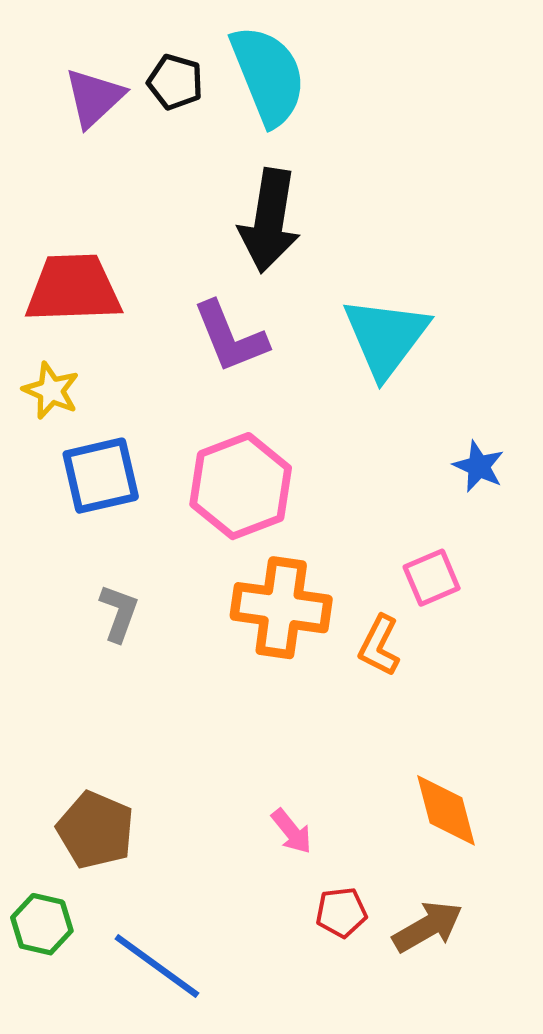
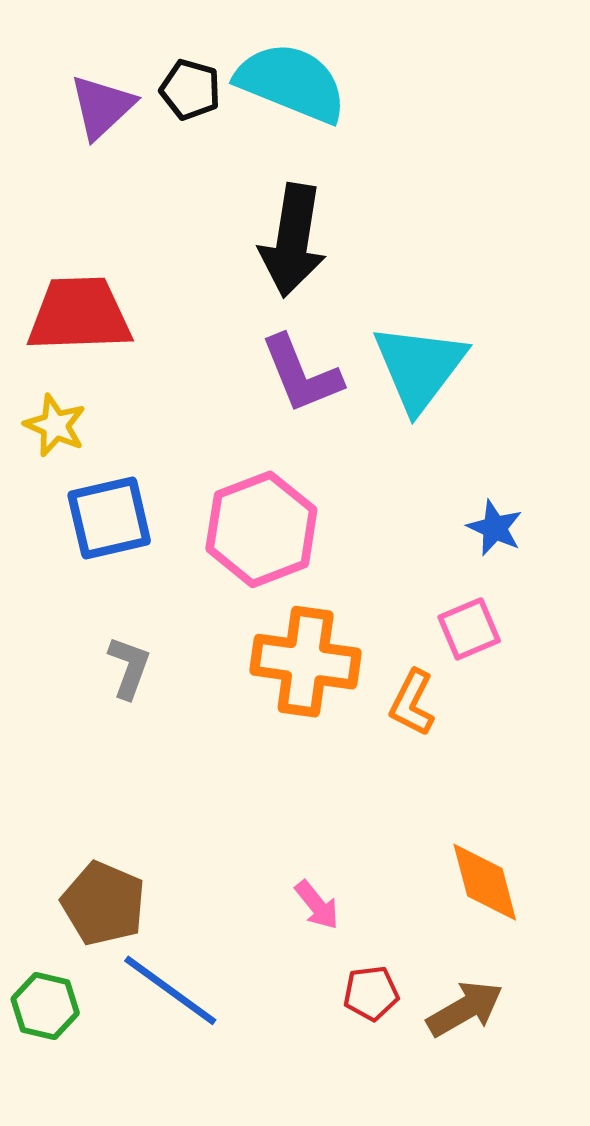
cyan semicircle: (268, 75) -> (291, 83), turned -46
purple L-shape: (230, 337) -> (301, 374), moved
blue star: (479, 466) -> (495, 528), moved
blue line: (157, 966) -> (170, 990), moved

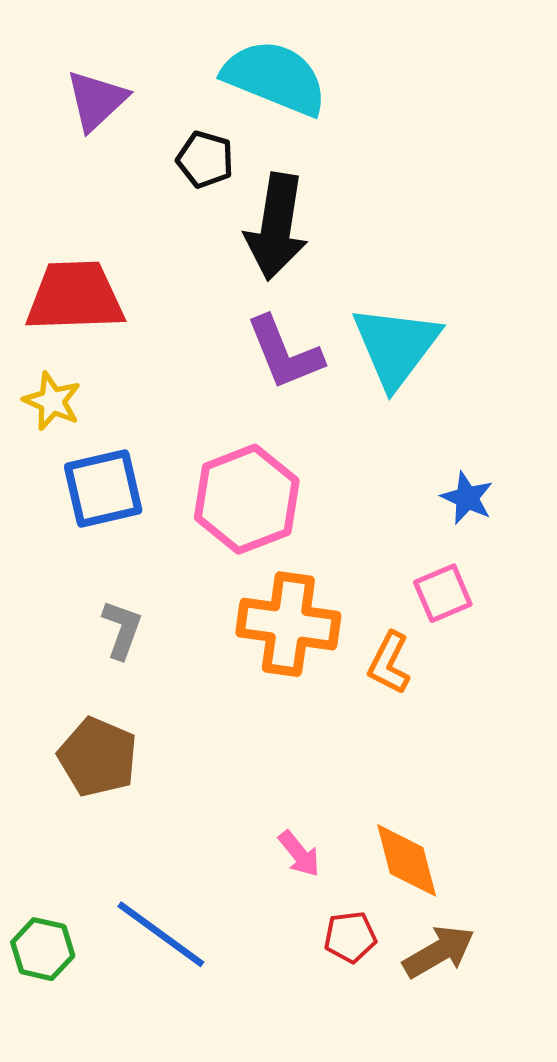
black pentagon: (190, 90) -> (205, 159), moved
orange diamond: (485, 882) -> (407, 860), moved
brown pentagon: (103, 904) -> (98, 757), moved

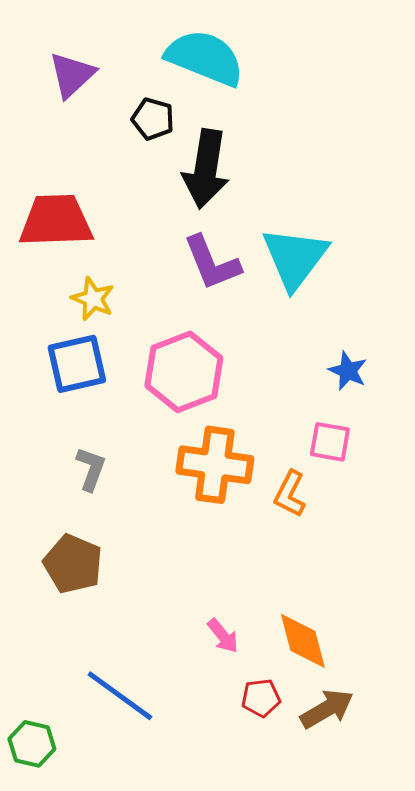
yellow star: (52, 401) -> (93, 299), moved
pink square: (443, 593) -> (330, 442), turned 33
green hexagon: (43, 949) -> (32, 744), moved

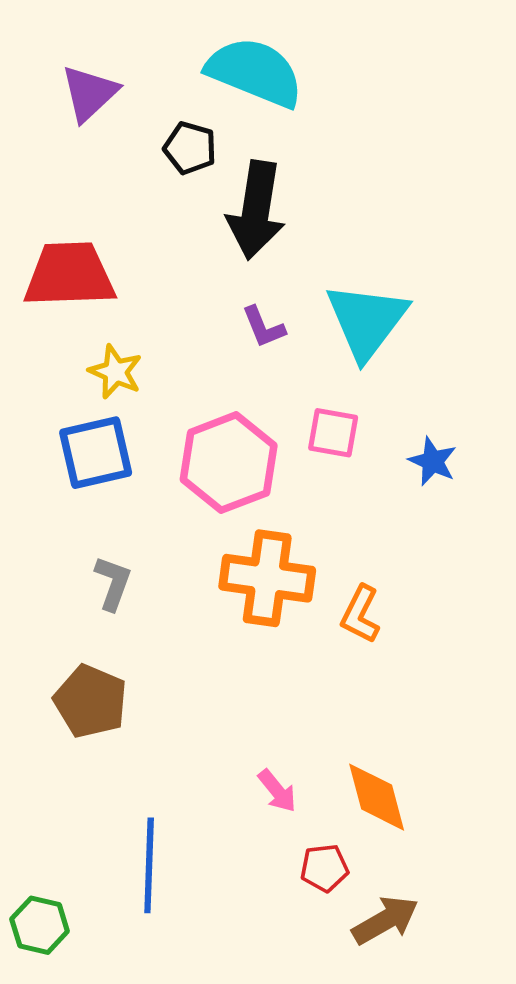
purple L-shape: (212, 263) -> (263, 327), size x0.6
pink square: (330, 442) -> (333, 433), moved
blue line: (120, 696) -> (149, 865), turned 56
brown arrow: (327, 709) -> (385, 920), moved

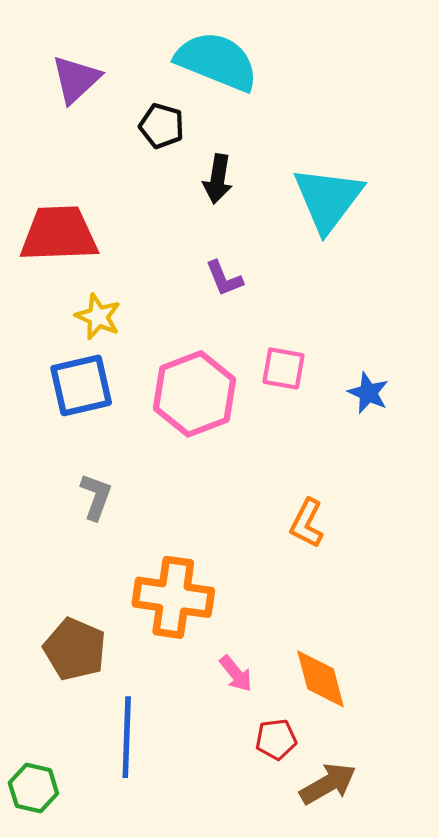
black arrow: (256, 210) -> (218, 179), size x0.6
cyan triangle: (367, 321) -> (328, 199), moved
orange cross: (267, 578) -> (173, 597), moved
brown pentagon: (91, 701) -> (75, 649), moved

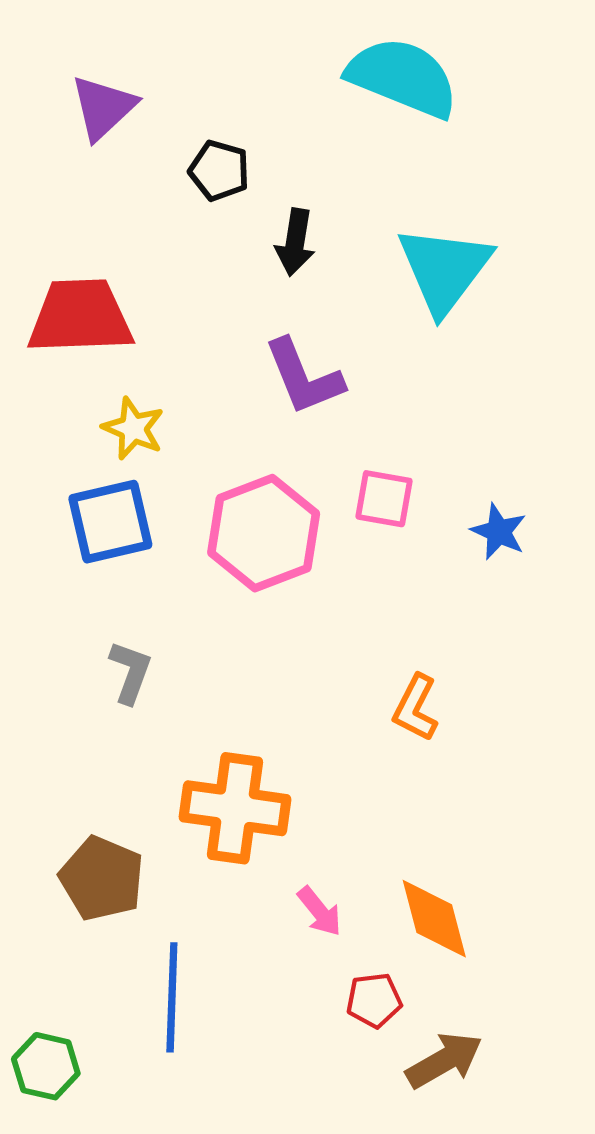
cyan semicircle: (217, 61) -> (403, 77), moved
purple L-shape: (224, 278) -> (304, 377), size x1.6

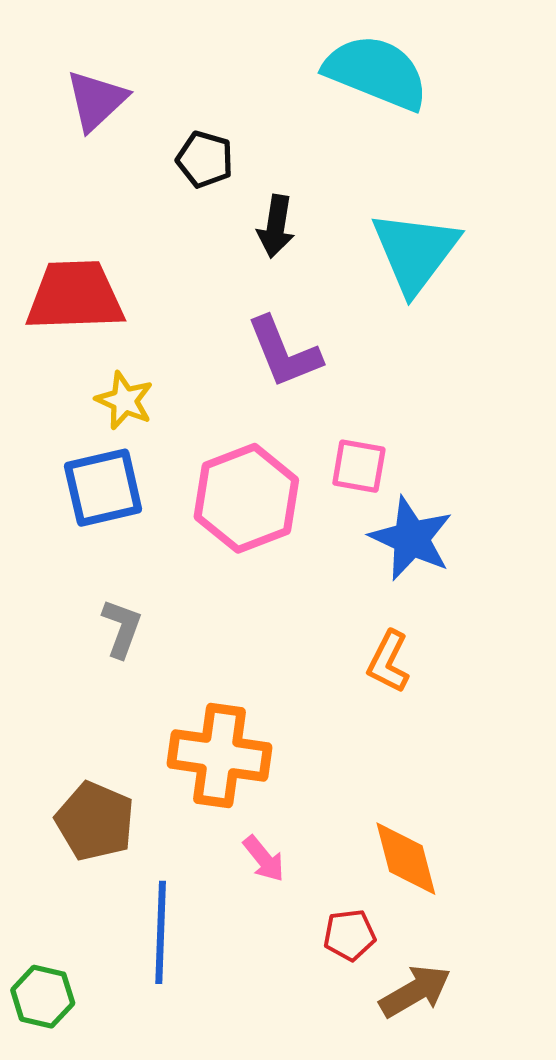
blue star: (499, 532) -> (411, 538), moved, size x1.6
pink arrow: (320, 911) -> (264, 859), moved

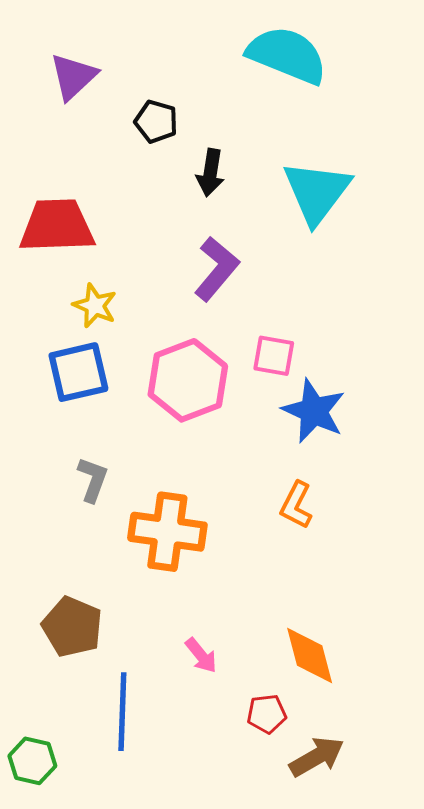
purple L-shape: (284, 352) -> (216, 269), turned -118
orange cross: (220, 756) -> (167, 532), moved

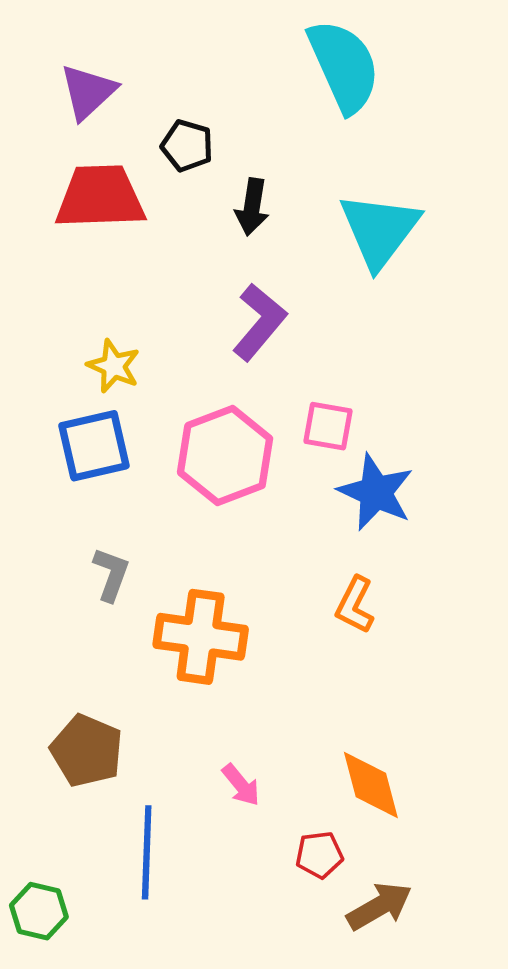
cyan semicircle: (287, 55) -> (344, 66), turned 44
red trapezoid: (57, 226) -> (100, 197), moved

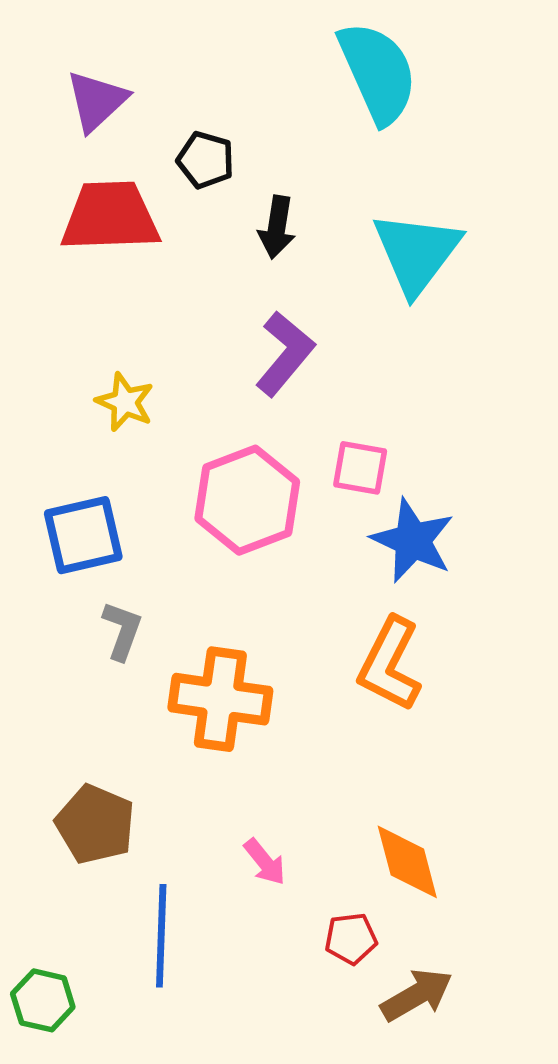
blue square: (94, 446) -> (83, 535), moved
orange L-shape: (355, 605) -> (390, 664), size x1.5

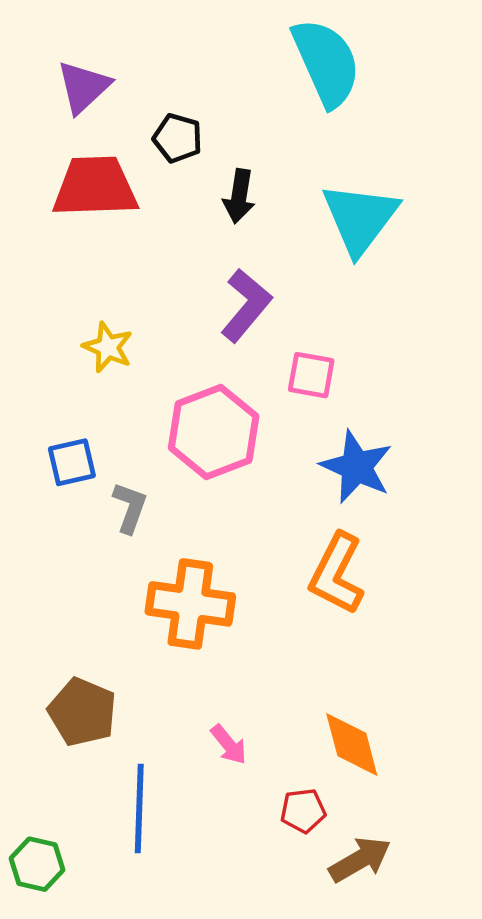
pink square: (360, 468) -> (311, 375), moved
blue square: (83, 535) -> (72, 462), size x0.7
gray L-shape: (122, 631) -> (130, 508), moved

